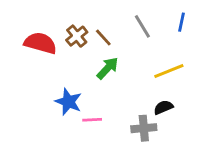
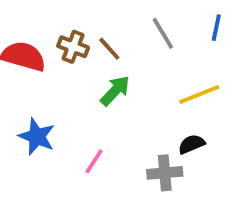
brown cross: (77, 36) -> (73, 47), turned -30
blue star: (68, 102) -> (37, 137), moved
pink line: (92, 120) -> (94, 161), turned -54

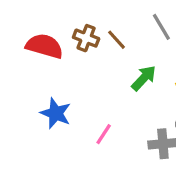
green arrow: (115, 91) -> (144, 78), moved

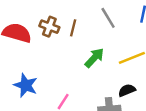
brown line: (116, 40) -> (73, 28), turned 56

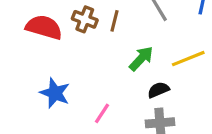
black semicircle: (127, 90) -> (158, 90), moved

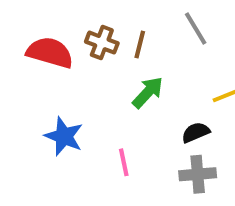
green arrow: (141, 59) -> (148, 92), moved
pink line: (102, 113) -> (124, 162), turned -45

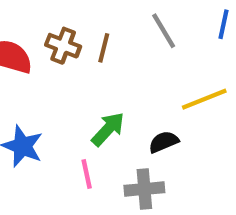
green arrow: (148, 92) -> (108, 129), moved
gray cross: (198, 174) -> (144, 189), moved

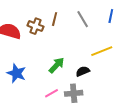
brown line: (104, 48) -> (55, 19), moved
pink line: (87, 174) -> (52, 93), moved, turned 72

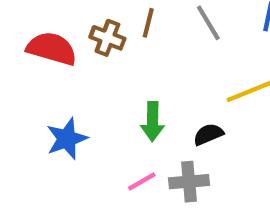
green arrow: (57, 65) -> (153, 122), turned 138
blue star: (16, 73) -> (67, 139), turned 30

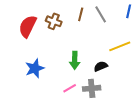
brown line: (148, 23) -> (81, 14), moved
red semicircle: (52, 49) -> (28, 26), turned -80

